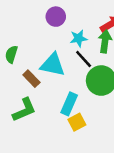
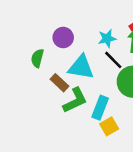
purple circle: (56, 17) -> (63, 37), moved
green L-shape: (24, 110) -> (75, 100), moved

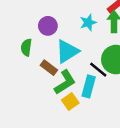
black line: (113, 60) -> (98, 70), moved
cyan triangle: (81, 67) -> (67, 51), turned -35
yellow square: (109, 126) -> (70, 101), moved

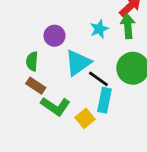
brown rectangle: (49, 68) -> (36, 86), moved
black line: (98, 70) -> (98, 79), moved
green L-shape: (65, 82) -> (55, 106), moved, turned 70

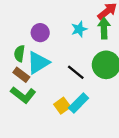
cyan triangle: (78, 63) -> (38, 63), moved
cyan rectangle: (104, 100) -> (79, 103), moved, turned 30
green L-shape: (55, 106) -> (23, 95), moved

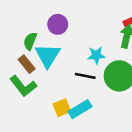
cyan star: (79, 29) -> (96, 55), moved
cyan triangle: (38, 63) -> (48, 56), turned -40
black line: (76, 72) -> (85, 76), turned -42

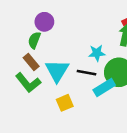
purple circle: (58, 24) -> (44, 22), moved
cyan triangle: (48, 56) -> (57, 71), moved
cyan rectangle: (80, 109) -> (104, 88), moved

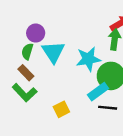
cyan star: (97, 53) -> (88, 59), size x1.5
cyan triangle: (57, 71) -> (53, 52), moved
black line: (87, 73) -> (108, 108), moved

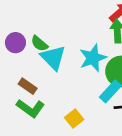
purple circle: (36, 33) -> (15, 43), moved
green semicircle: (27, 51) -> (39, 44), moved, turned -56

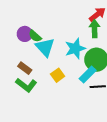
purple circle: (15, 43) -> (25, 34), moved
yellow square: (74, 119) -> (58, 75), moved

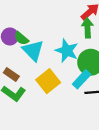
cyan star: (75, 49) -> (67, 51), turned -30
yellow square: (58, 75) -> (48, 81), size x1.5

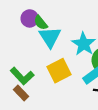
brown rectangle: (11, 75) -> (21, 93), moved

